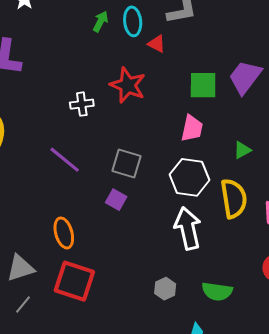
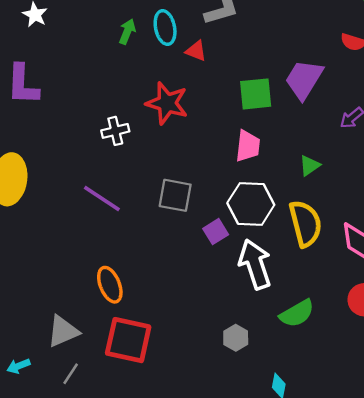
purple square: (116, 200) -> (216, 232), moved, turned 35
green semicircle: (217, 291) -> (297, 313), moved, turned -32

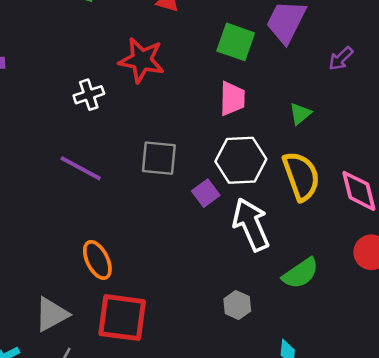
green square: (256, 94) -> (236, 42), turned 30

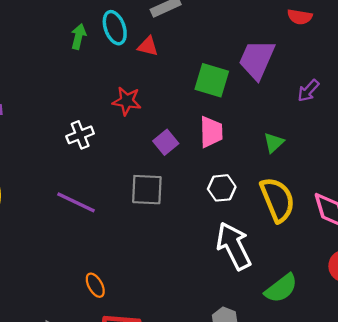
red star: (142, 60) -> (127, 101), size x0.7
white hexagon: (241, 160) -> (222, 188), size x0.6
purple square: (206, 193) -> (166, 142), moved
orange ellipse: (97, 260) -> (95, 285), size x0.7

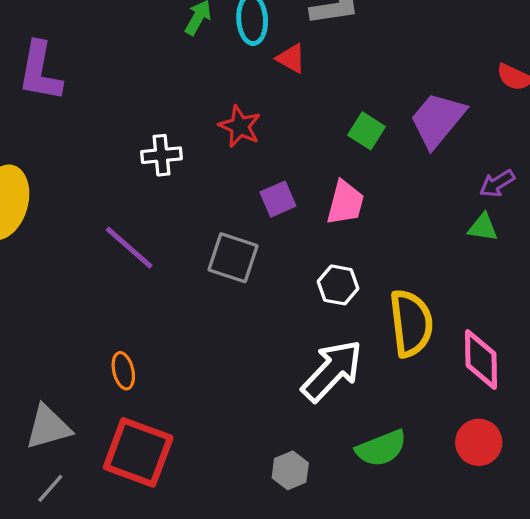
green square: (212, 80) -> (367, 131), size x0.7
green triangle: (274, 143) -> (483, 227), moved, turned 35
white arrow: (234, 246) -> (332, 371), turned 54

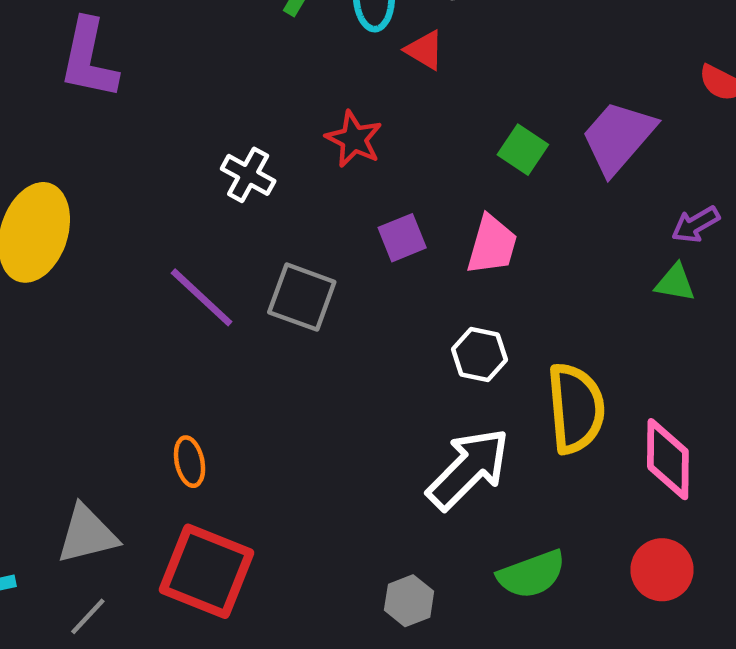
white cross: (162, 155) -> (248, 175), turned 33
gray square: (233, 258) -> (302, 297), moved

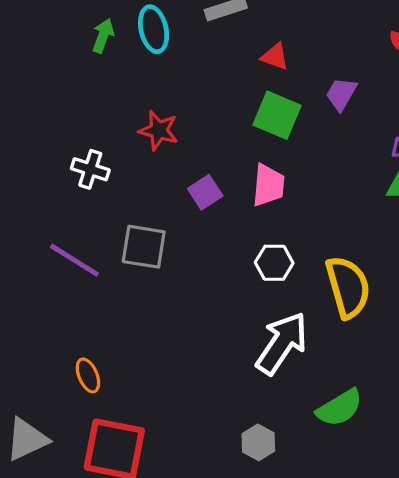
red triangle: (425, 50) -> (275, 57), moved
purple trapezoid: (618, 137) -> (341, 94), size x0.6
green square: (523, 150) -> (277, 115), size x1.4

